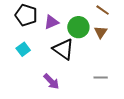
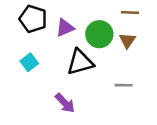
brown line: (103, 10) -> (130, 12), turned -32
black triangle: (63, 49) -> (80, 62), turned -50
gray line: (101, 77) -> (124, 85), moved

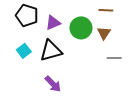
black triangle: (80, 62) -> (51, 51), moved
gray line: (124, 85) -> (114, 58), moved

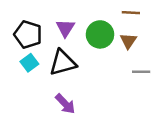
black pentagon: (27, 15) -> (28, 34), moved
purple triangle: (53, 23) -> (65, 28), turned -35

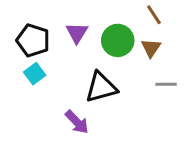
brown line: (131, 13) -> (154, 15), turned 54
black triangle: (63, 63) -> (101, 87), moved

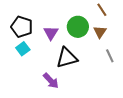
purple triangle: (77, 33) -> (51, 33), moved
gray line: (166, 84) -> (110, 56), turned 64

